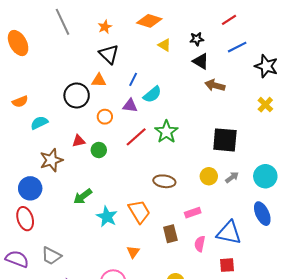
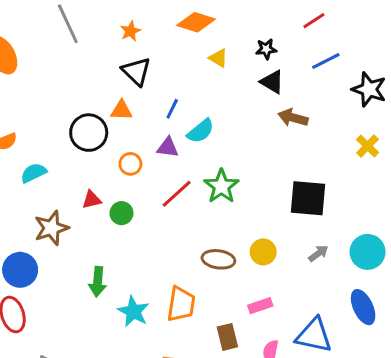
yellow circle: (209, 176) -> (263, 252), moved
green arrow: (83, 196) -> (98, 282), turned -48
orange trapezoid: (139, 212) -> (181, 304), turned 40

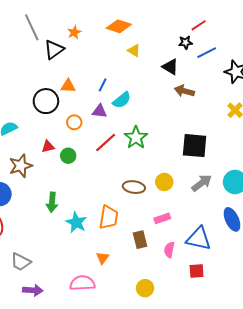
black star: (266, 49) -> (185, 42), moved
black triangle: (136, 71) -> (54, 50), moved, turned 40
gray arrow: (318, 253) -> (202, 183), size x1.5

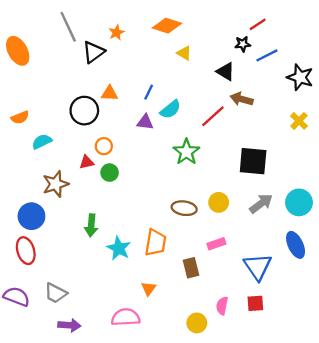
orange circle: (74, 122) -> (104, 146), moved
red line: (106, 143) -> (213, 116), moved
blue triangle: (199, 239) -> (258, 267), turned 44
pink semicircle: (169, 250) -> (222, 306), moved

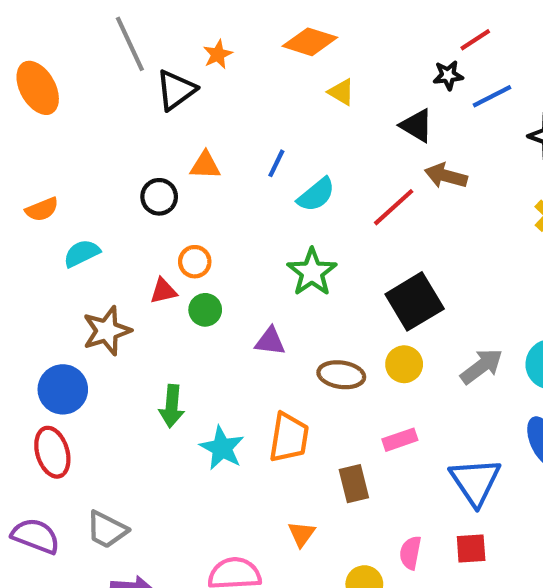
black circle: (84, 111) -> (159, 197), size x0.7
purple triangle: (145, 122) -> (270, 341), moved
green star: (186, 152) -> (312, 272), moved
black square: (253, 161) -> (415, 301), moved, turned -36
orange triangle: (149, 289) -> (302, 534), moved

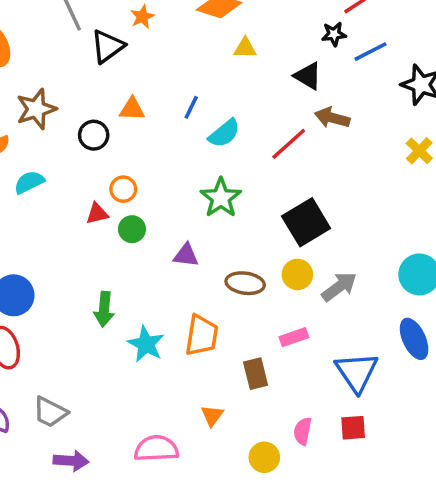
yellow triangle: (341, 92) -> (245, 48), turned -30
brown star: (107, 331) -> (36, 109), moved
gray arrow: (482, 366) -> (339, 287), moved

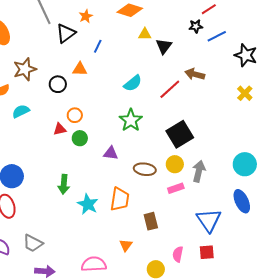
black triangle: (308, 76) -> (164, 46), moved, turned 36
blue line: (191, 107) -> (98, 46), moved
gray arrow: (339, 287) -> (199, 171), turned -40
pink rectangle: (294, 337) -> (176, 188), moved

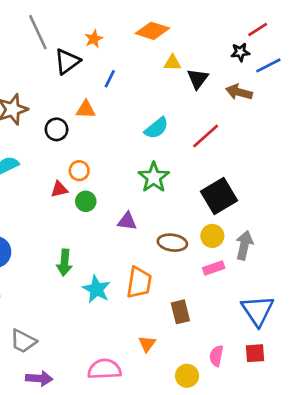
brown arrow: (195, 74) -> (239, 92), moved

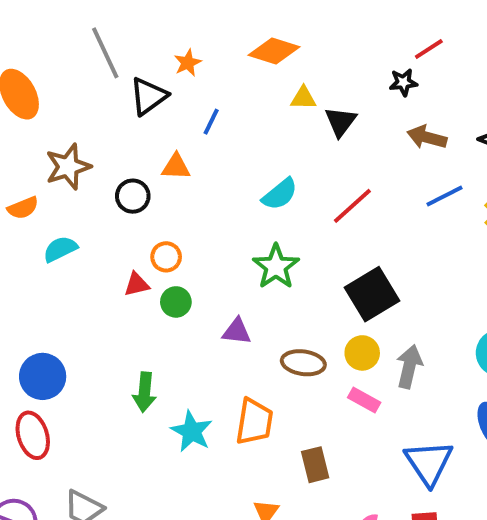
blue line: (268, 65) -> (445, 196), moved
brown arrow: (239, 92) -> (427, 137), moved
pink rectangle: (214, 268) -> (364, 400), turned 48

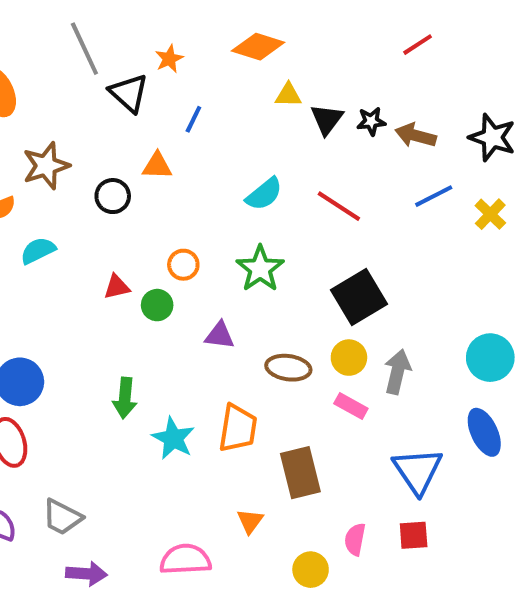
black star: (403, 82) -> (371, 121), moved
black triangle: (148, 96) -> (129, 93), turned -42
red line: (352, 206) -> (339, 206), turned 75
orange circle: (166, 257) -> (183, 265), moved
brown rectangle: (315, 465) -> (300, 473), size x1.4

